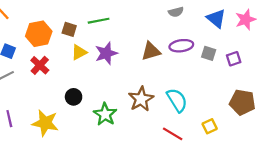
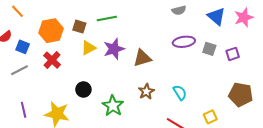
brown triangle: (151, 51) -> (142, 58), moved
brown star: (141, 99) -> (146, 92), size x0.7
cyan semicircle: (177, 100) -> (180, 93), size x0.7

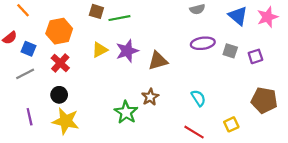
brown square: (79, 27) -> (96, 11), moved
black circle: (83, 89) -> (59, 95), moved
brown star: (146, 92) -> (150, 97), moved

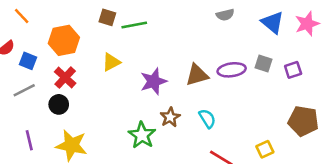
purple ellipse: (203, 43) -> (232, 70), moved
purple star: (127, 51) -> (153, 81), moved
brown triangle: (158, 61) -> (197, 75), moved
black circle: (59, 95) -> (59, 104), moved
cyan semicircle: (198, 98) -> (207, 118), moved

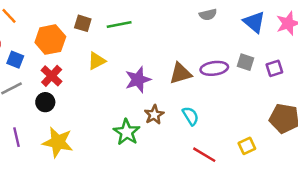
brown square: (107, 17) -> (83, 23), moved

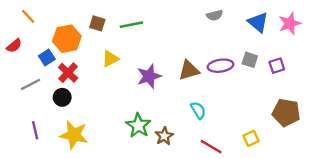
blue square: (15, 60) -> (47, 57), moved, turned 35
brown star: (154, 115) -> (164, 136), moved

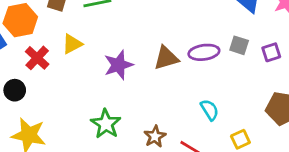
red cross: (68, 73) -> (37, 58), moved
cyan semicircle: (198, 110) -> (210, 110), moved
brown star: (164, 136) -> (155, 136), moved

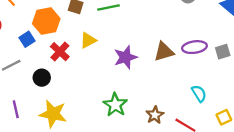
gray square: (239, 45) -> (223, 52), moved, turned -35

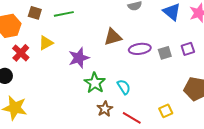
brown triangle: (164, 52) -> (113, 37), moved
cyan semicircle: (199, 93) -> (124, 87), moved
green star: (115, 105) -> (95, 83), moved

